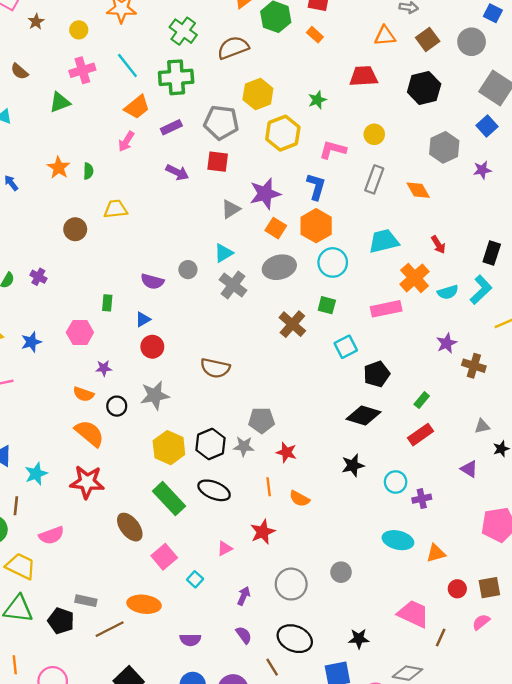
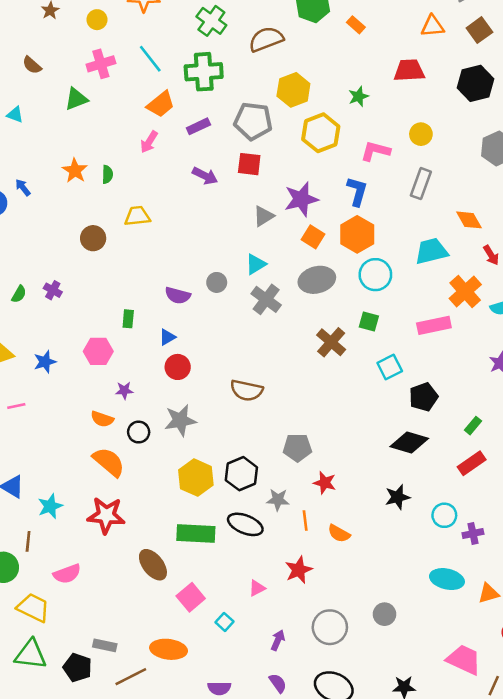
orange diamond: (418, 190) -> (469, 220), moved
gray star: (244, 446) -> (278, 500), moved
green rectangle: (169, 499) -> (196, 533), turned -44

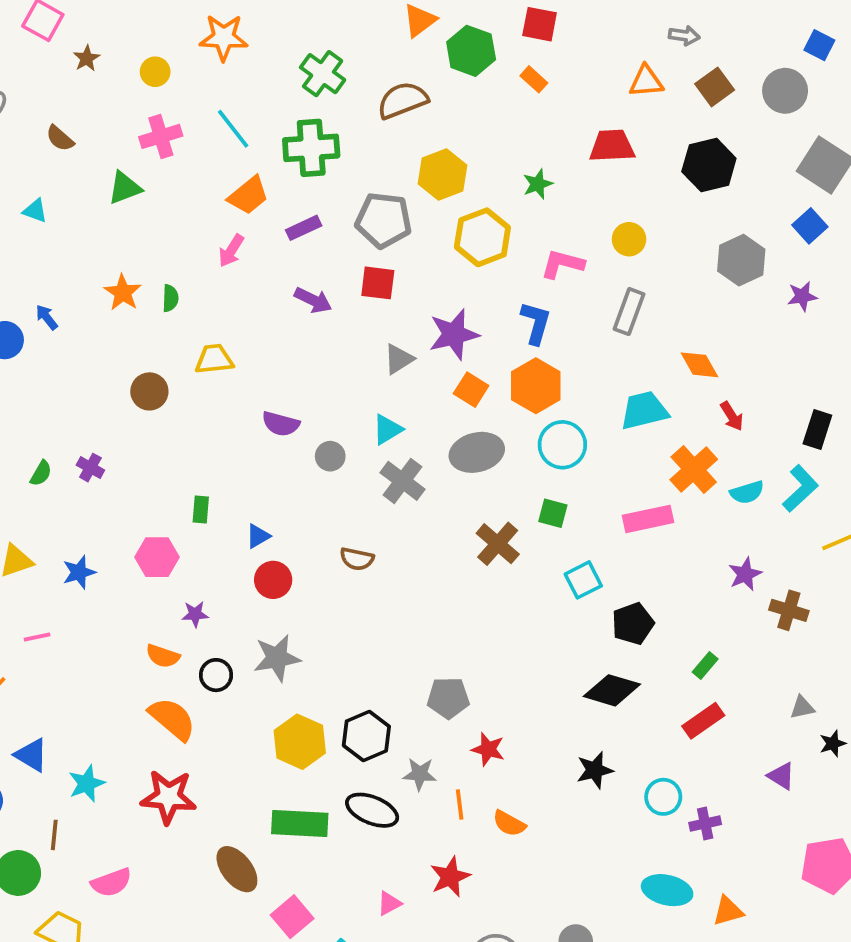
purple semicircle: (178, 295) -> (281, 424), moved
brown semicircle: (247, 390) -> (357, 559), moved, size x0.7

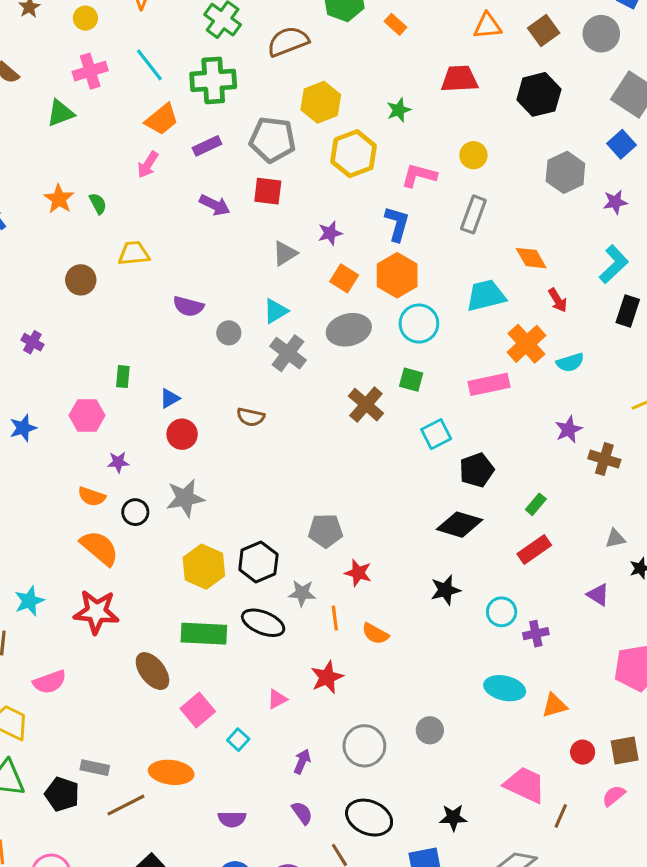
green semicircle: (170, 298) -> (98, 204), turned -30
purple star: (454, 334) -> (330, 233), size x0.6
cyan L-shape: (800, 489) -> (614, 264), moved

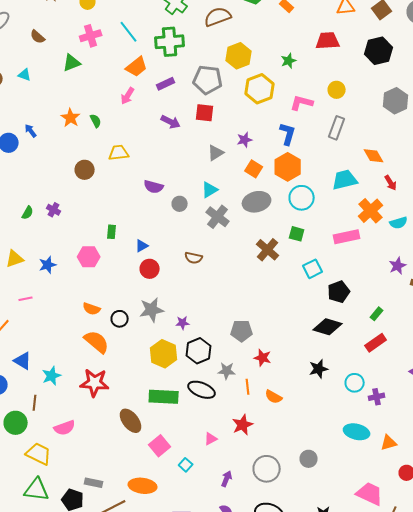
purple star: (118, 462) -> (183, 323), moved

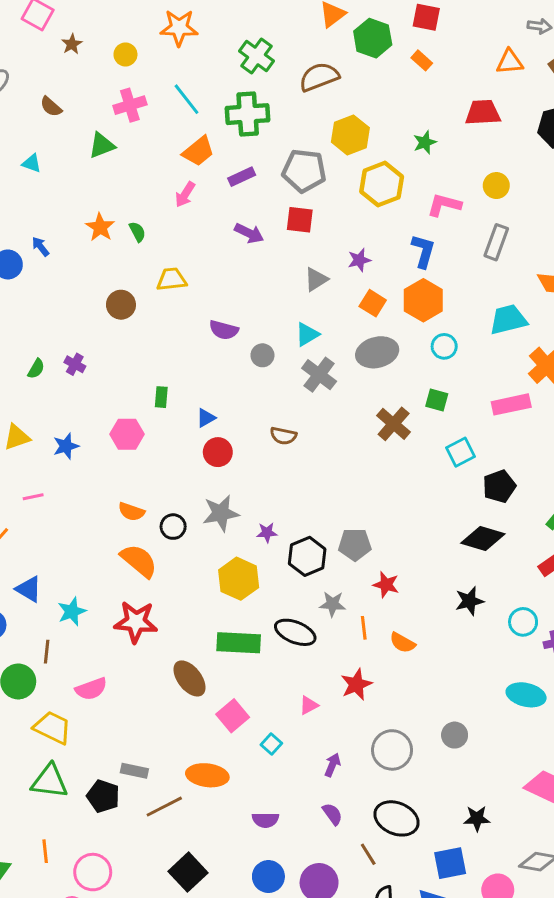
cyan circle: (302, 198) -> (444, 346), size x0.7
black hexagon: (199, 351) -> (307, 556), moved

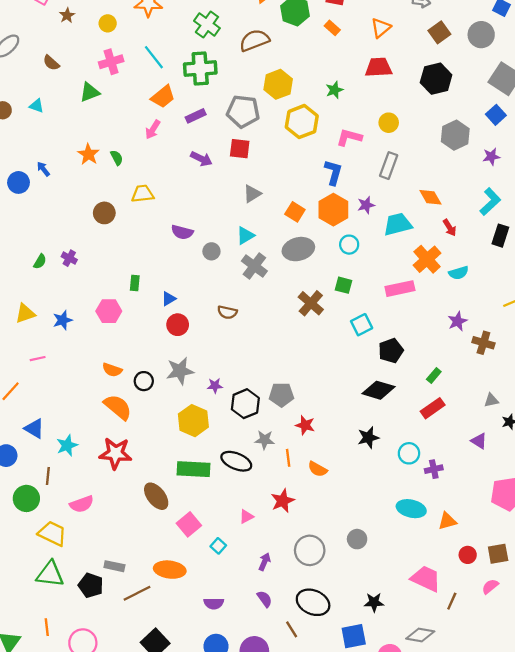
orange triangle: (510, 62) -> (381, 28), moved, turned -35
purple star: (359, 260) -> (366, 205), moved

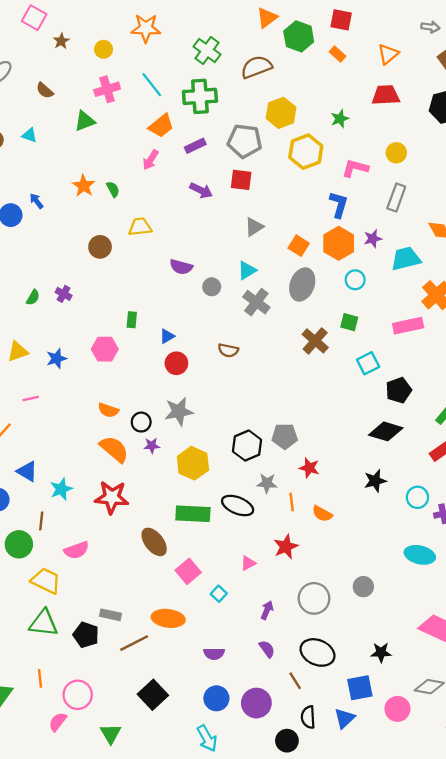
gray ellipse: (298, 249) -> (302, 284), turned -56
purple star: (215, 386) -> (152, 446), moved

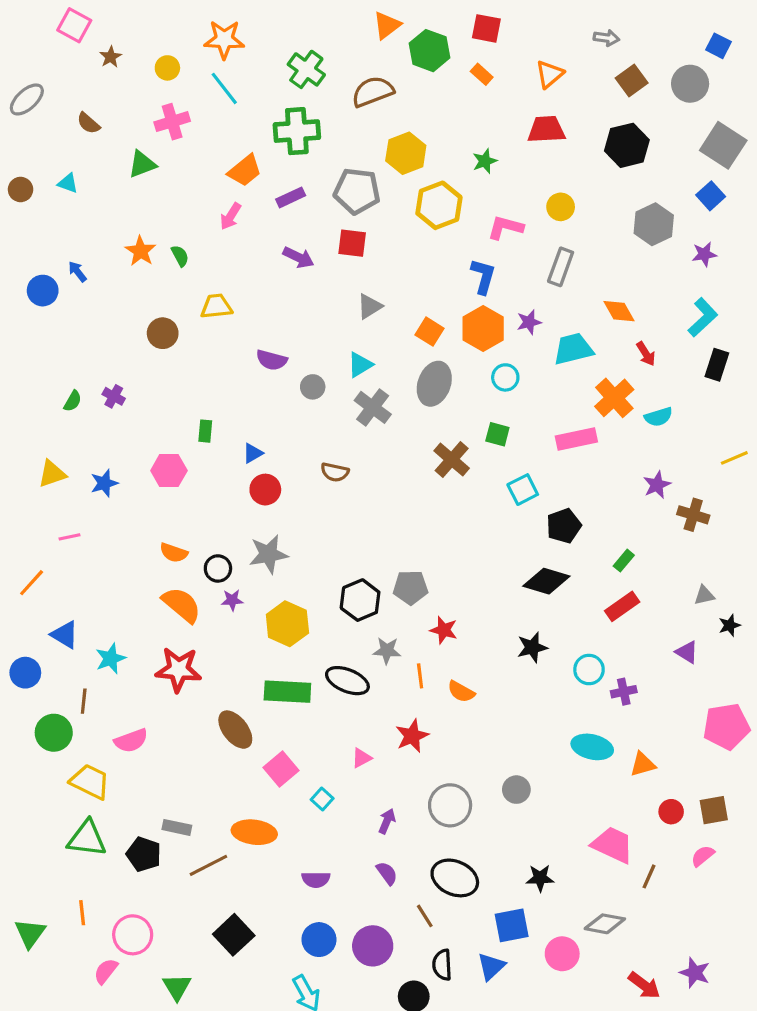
cyan line: (152, 85) -> (224, 88), moved

